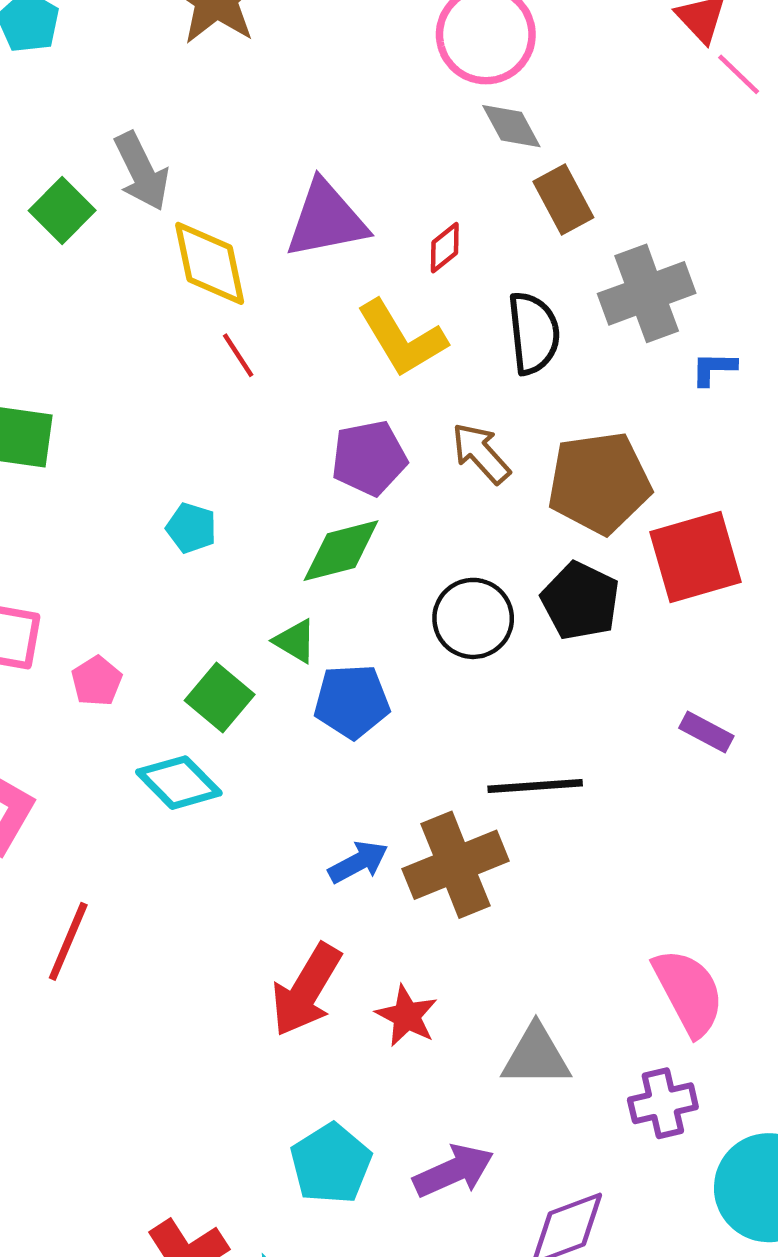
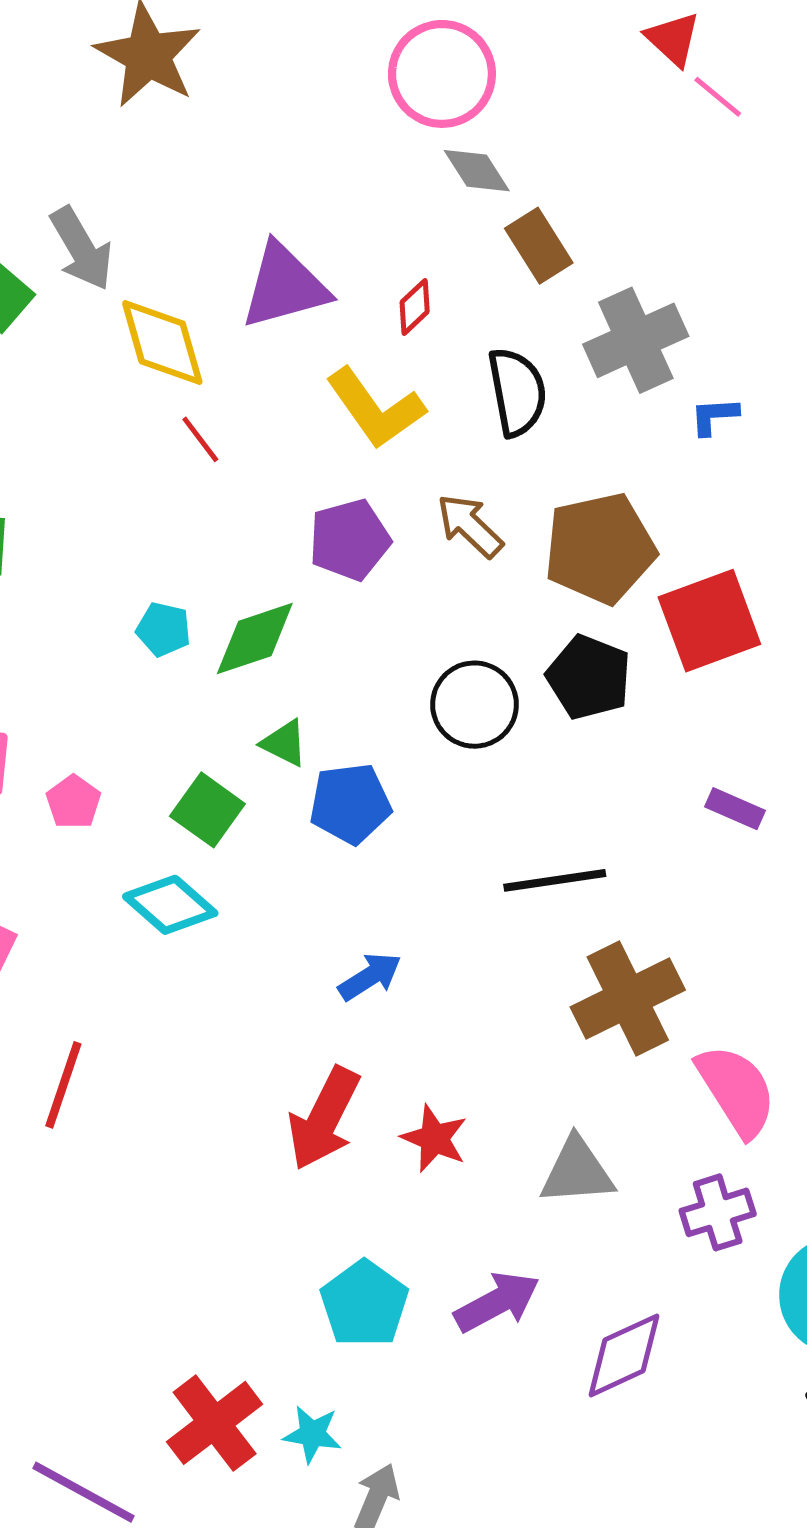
green diamond: (341, 551) -> (255, 639), moved
brown cross: (455, 865) -> (628, 998), moved

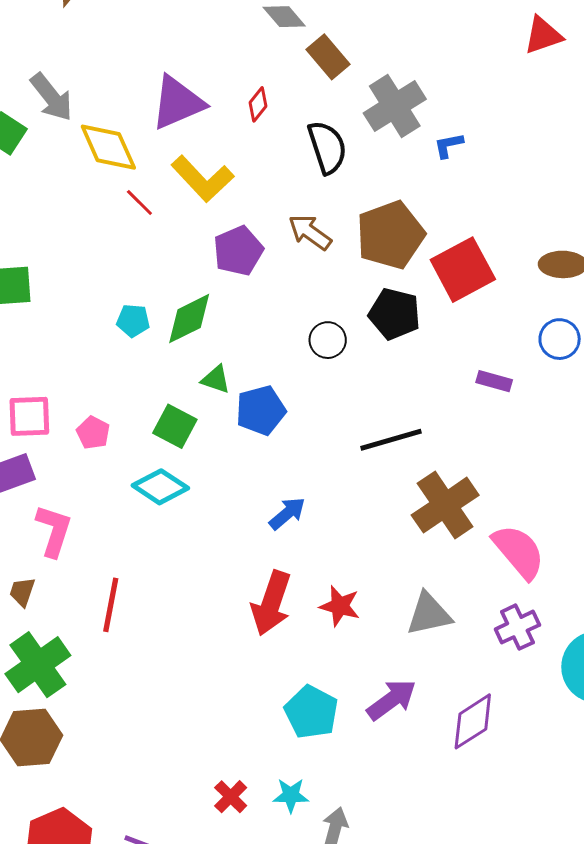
yellow L-shape: (375, 408) -> (203, 179), moved
black circle: (475, 705) -> (328, 340), size x0.7
red cross: (215, 1423) -> (231, 797), size x0.6

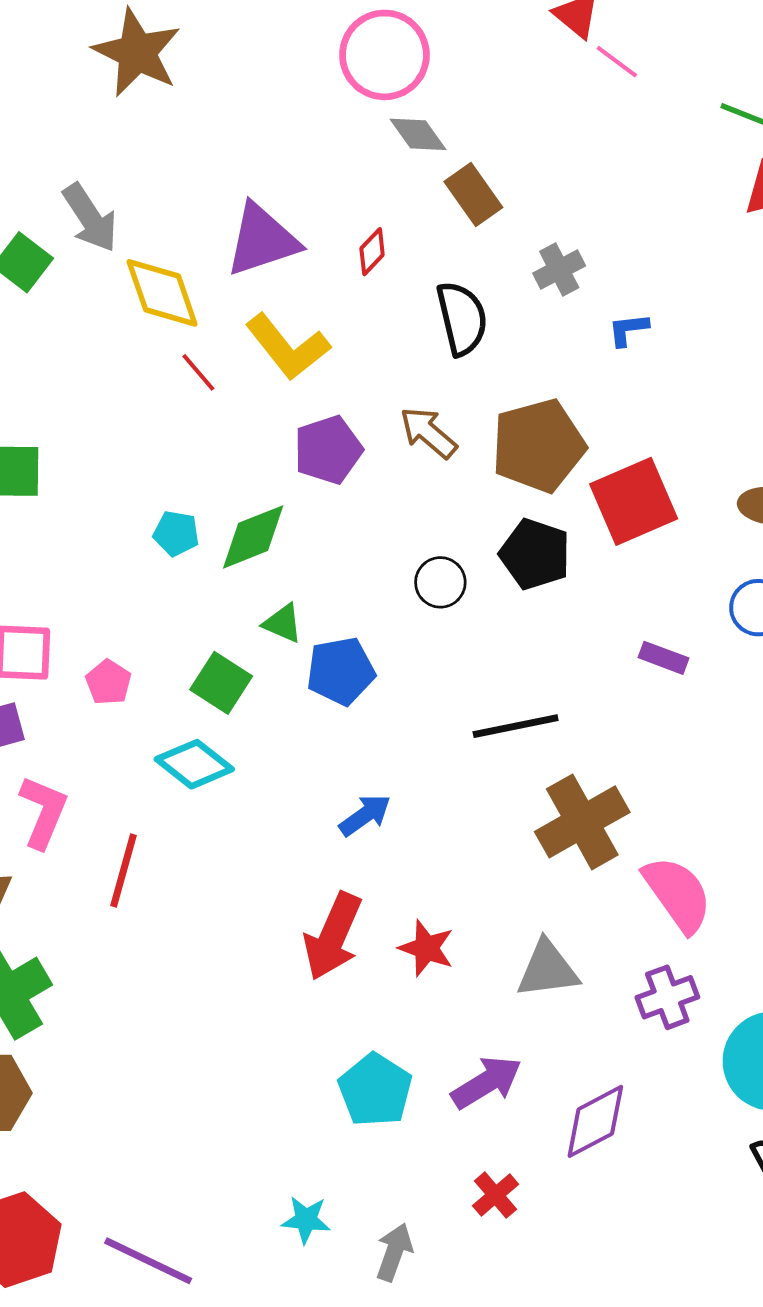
gray cross: (395, 106) -> (559, 270), size x0.6
red line: (111, 605) -> (124, 870), moved
cyan star: (291, 795) -> (306, 1220), moved
red cross: (231, 797) -> (496, 1195), moved

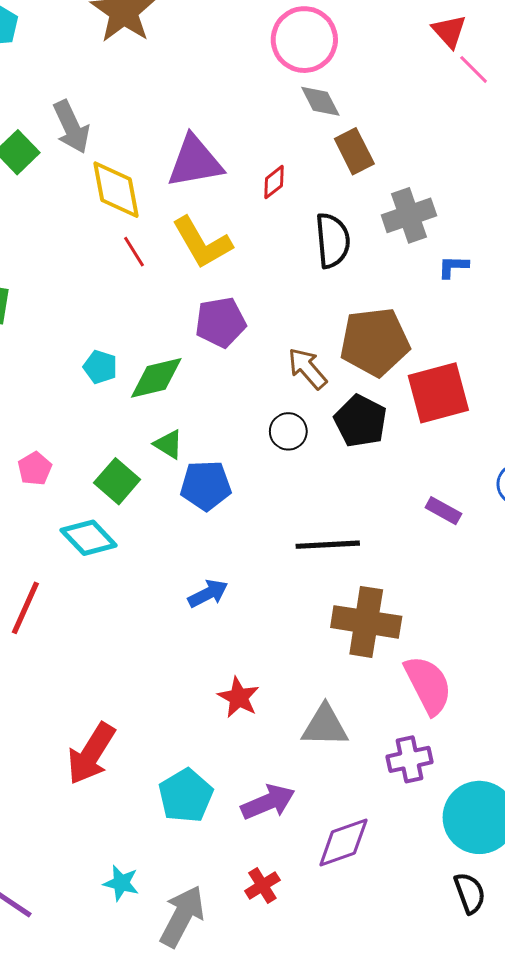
gray cross: (559, 270) -> (409, 215), size x1.4
brown arrow: (428, 433) -> (307, 368), moved
brown cross: (582, 822) -> (366, 622), turned 30
red arrow: (333, 936) -> (91, 754), moved
gray arrow: (394, 1252) -> (182, 916), size x1.5

